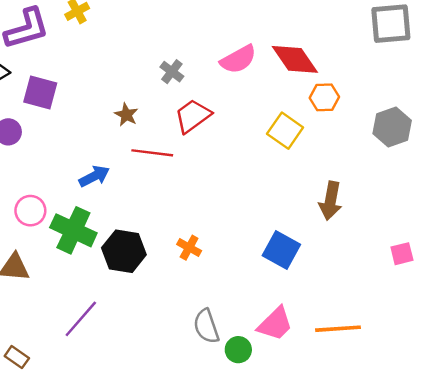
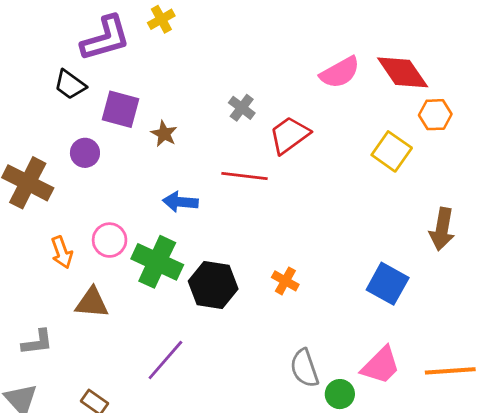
gray cross: (172, 72) -> (242, 108), moved
brown star: (126, 115) -> (164, 134), moved
blue arrow: (94, 176) -> (180, 202), turned -148

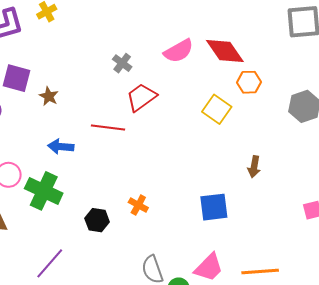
gray cross: (242, 108) -> (122, 63), moved
brown arrow: (442, 229) -> (254, 167), size x0.7
blue square: (388, 284) -> (214, 207), turned -36
black hexagon: (213, 285) -> (97, 220), moved, size x0.7

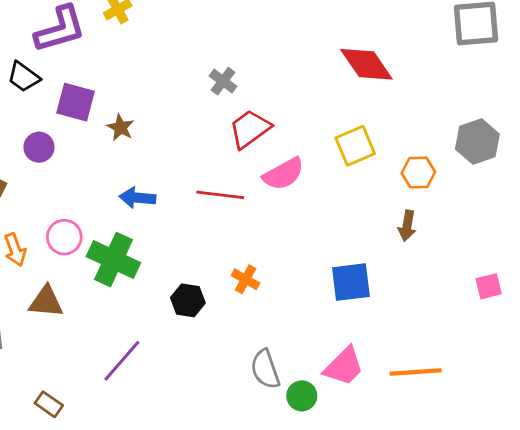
pink semicircle: (179, 51) -> (283, 174), moved
orange hexagon: (249, 82) -> (418, 172), moved
yellow square: (217, 109) -> (355, 146), turned 32
red line: (108, 127) -> (220, 195), moved

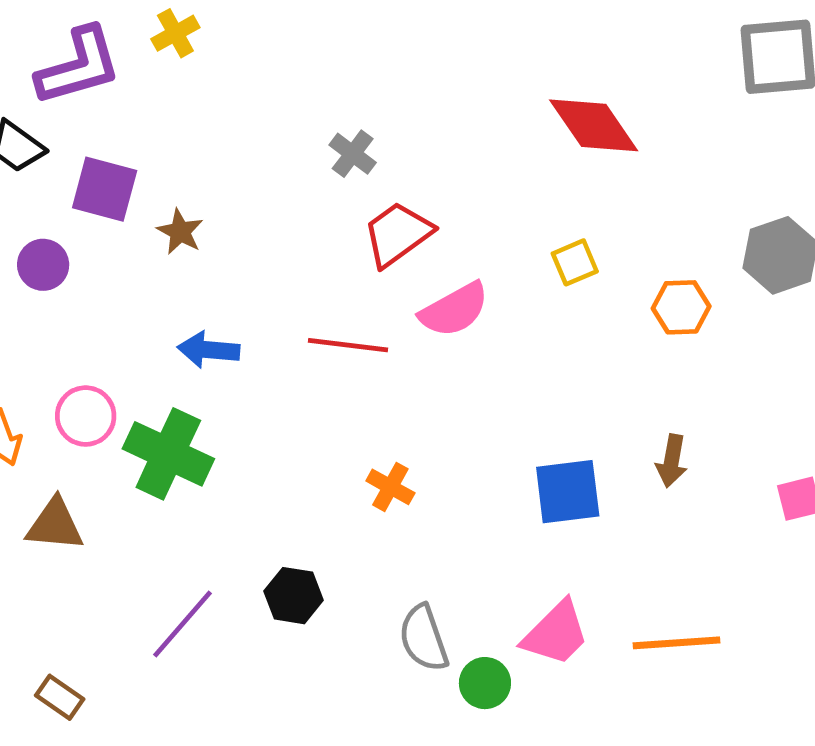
yellow square: (355, 146) -> (575, 262), size x0.7
brown arrow: (407, 226) -> (672, 461), moved
black hexagon: (188, 300) -> (294, 596), moved

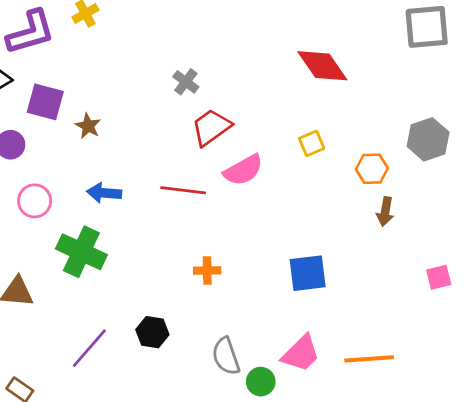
pink circle: (86, 416) -> (35, 201), moved
brown arrow: (672, 461) -> (385, 212), moved
orange cross: (390, 487) -> (207, 271), turned -30

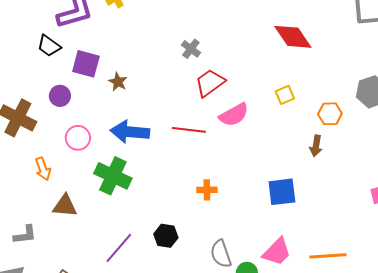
blue arrow: (104, 193) -> (130, 132), size x1.5
brown arrow: (385, 212) -> (316, 146), moved

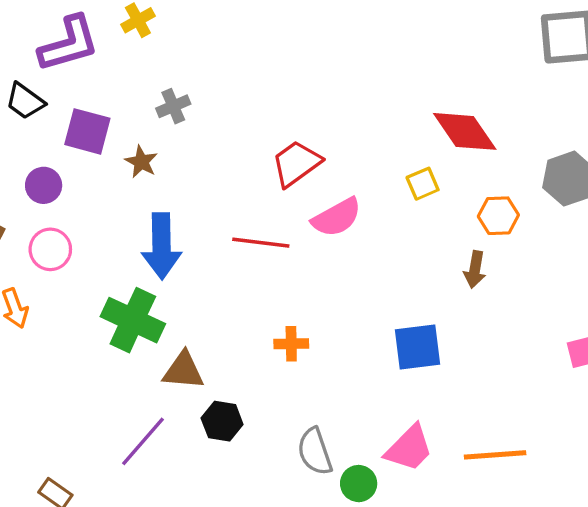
red diamond: (293, 37) -> (465, 131), moved
gray cross: (191, 49) -> (173, 106), moved, turned 30
blue arrow: (130, 132) -> (161, 246), turned -96
pink circle: (78, 138) -> (50, 249), moved
brown triangle: (65, 206) -> (183, 371), moved

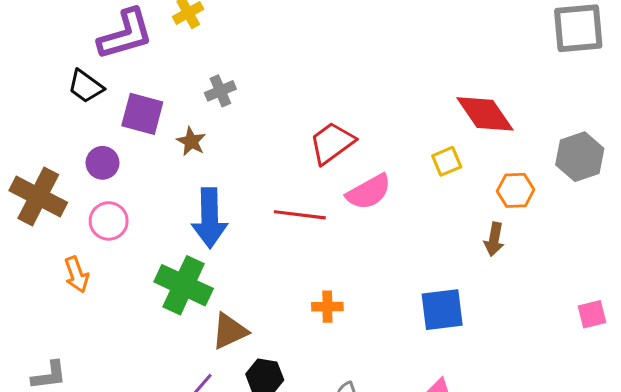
brown triangle: (183, 371) -> (229, 331), turned -30

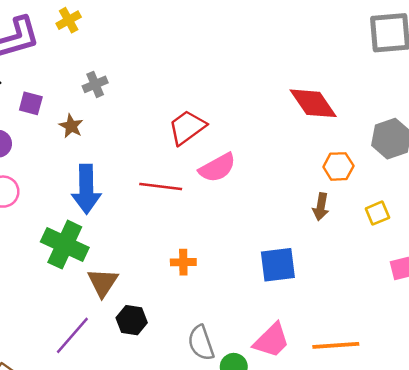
purple square: (142, 114) -> (31, 103), size x0.7
yellow square: (447, 161) -> (377, 213), moved
brown triangle: (229, 331) -> (103, 282), turned -32

